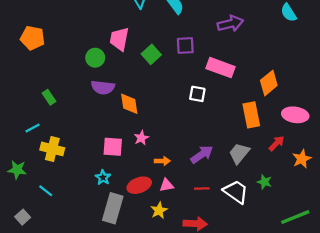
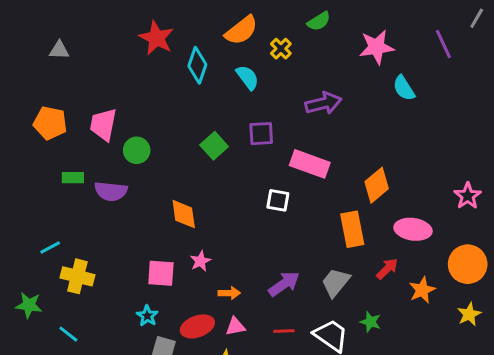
pink trapezoid: (119, 39) -> (103, 124), moved
purple semicircle: (103, 87) -> (111, 191), moved
green rectangle: (49, 97) -> (73, 178), moved, turned -56

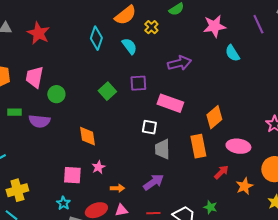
red star: (156, 38) -> (38, 33), moved
yellow cross: (77, 276) -> (17, 190), moved, turned -30
gray trapezoid: (336, 282) -> (162, 149), moved, turned -40

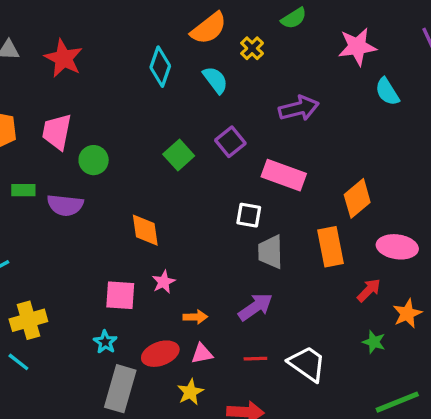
purple square: (138, 83) -> (230, 142), turned -36
green star: (210, 207) -> (374, 342), moved

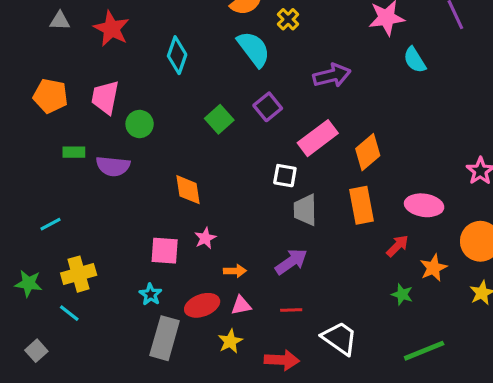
cyan diamond: (160, 67) -> (177, 55), moved
cyan semicircle: (215, 80) -> (254, 49), size x1.4
pink rectangle: (284, 175) -> (318, 138), turned -57
orange diamond: (357, 198) -> (368, 152), moved
white trapezoid: (307, 364) -> (340, 338), moved

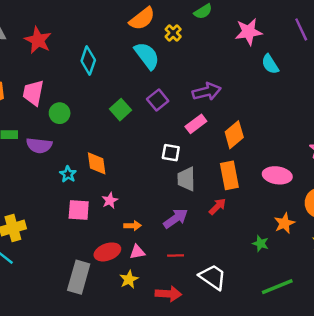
purple arrow: (332, 76) -> (207, 92), moved
pink rectangle: (318, 138) -> (196, 124), size x0.7
red arrow: (397, 246) -> (217, 206), moved
cyan star: (150, 294) -> (68, 174), moved

